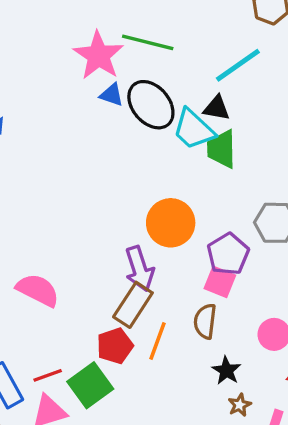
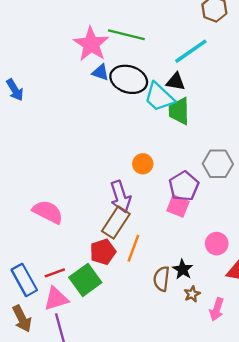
black ellipse: (151, 105) -> (129, 79), turned -32
orange circle: (171, 223) -> (143, 164), size x0.6
brown semicircle: (205, 321) -> (162, 279), moved

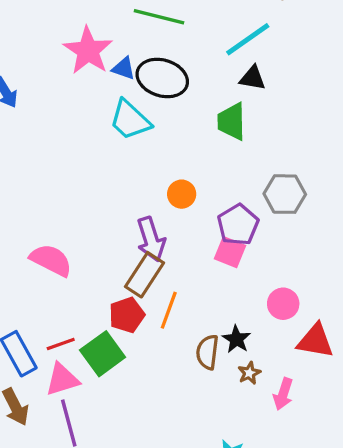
pink star: (91, 44) -> (88, 51), moved
black triangle: (176, 82) -> (253, 78), moved
cyan trapezoid: (159, 97) -> (130, 120), moved

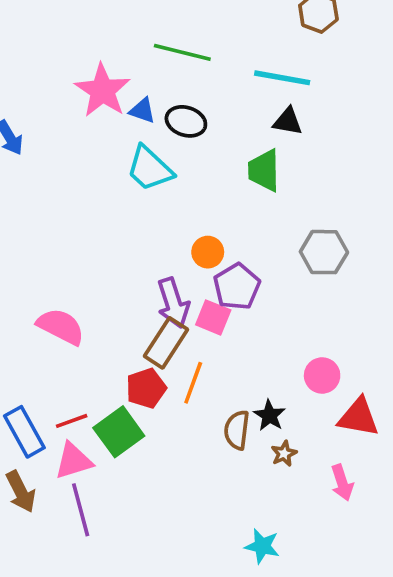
cyan line: (248, 39) -> (282, 78), turned 45
black ellipse: (162, 78) -> (186, 121), size x0.7
purple pentagon: (238, 225) -> (237, 287), moved
pink square: (230, 252) -> (213, 317), moved
pink arrow: (283, 394) -> (342, 483), moved, turned -36

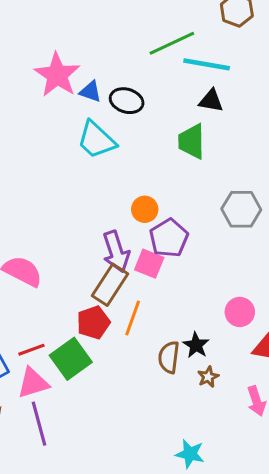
green line: (182, 52) -> (172, 43), moved, turned -39

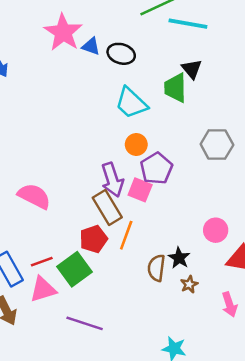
black triangle: (211, 101) -> (192, 69), moved, turned 40
cyan trapezoid: (96, 140) -> (131, 103), moved
brown rectangle: (110, 285) -> (107, 207), turned -64
purple line: (39, 424) -> (85, 323), moved, turned -57

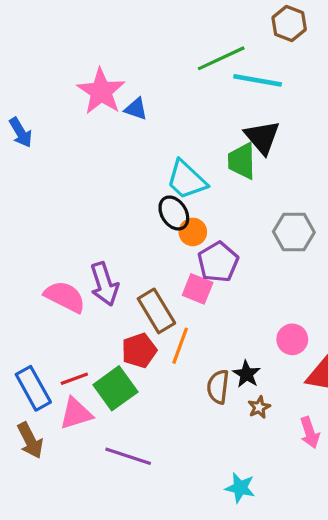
black ellipse: (121, 54) -> (174, 213), moved, turned 40
black triangle: (192, 69) -> (262, 137), size x1.4
purple arrow: (112, 180) -> (104, 284), moved

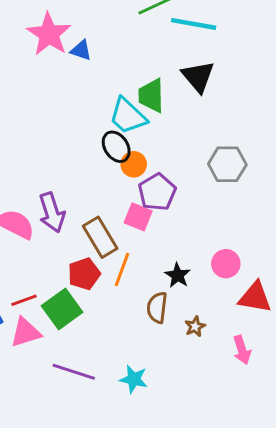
green trapezoid: (242, 161) -> (151, 96), moved
black star: (246, 374) -> (178, 275), moved
cyan star: (240, 488) -> (134, 379), moved

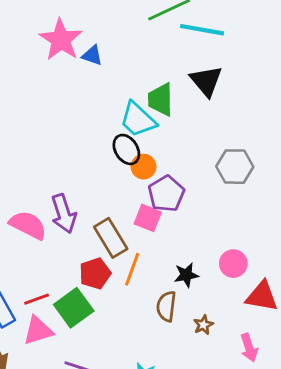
black star: (178, 275) -> (186, 275), turned 30

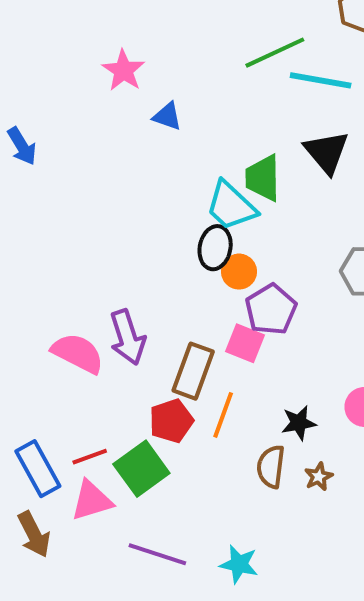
pink star: (61, 40) -> (124, 70), moved, size x0.7
black ellipse: (126, 149) -> (215, 248), turned 44
brown rectangle: (111, 238) -> (193, 371), turned 51
brown star: (203, 325) -> (319, 477), moved

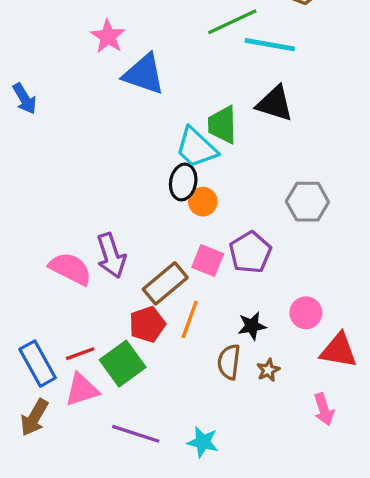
blue triangle: (167, 116) -> (144, 74), size x1.8
black triangle: (327, 152) -> (275, 104), turned -33
purple pentagon: (271, 309) -> (250, 252), moved
brown rectangle: (193, 371) -> (165, 283), turned 30
brown arrow: (34, 534) -> (34, 418), turned 57

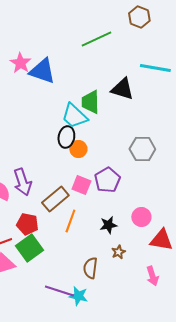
pink star: (108, 36) -> (20, 63), moved
cyan line: (270, 45) -> (155, 68), moved
red pentagon: (147, 324) -> (27, 224), moved, turned 30
brown semicircle: (229, 362) -> (90, 268), moved
purple line: (136, 434) -> (59, 291), moved

